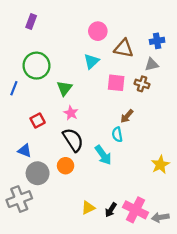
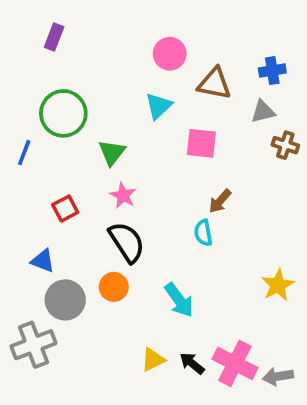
brown cross: (142, 84) -> (285, 145), moved
cyan arrow: (103, 155) -> (179, 300), moved
black arrow: (111, 210) -> (192, 363), turned 96

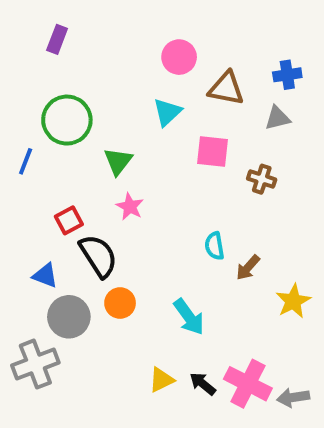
brown cross: (285, 145) -> (262, 179), moved
brown arrow: (220, 201) -> (248, 268), moved
black semicircle: (127, 242) -> (98, 256), moved

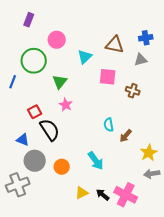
pink circle: (179, 57) -> (57, 40), moved
orange circle: (120, 303) -> (62, 167), moved
gray arrow: (293, 397) -> (152, 174), moved

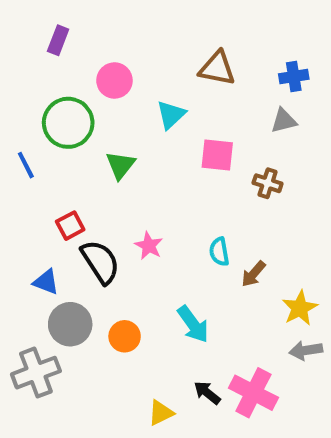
brown triangle: (115, 45) -> (217, 68), moved
blue line: (13, 82) -> (26, 165), turned -48
pink star: (66, 105) -> (149, 246), moved
yellow triangle: (82, 193) -> (161, 413), moved

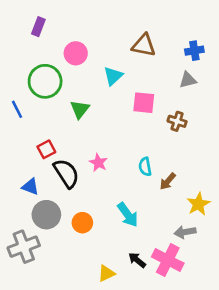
gray arrow: (306, 350) -> (185, 232), moved

